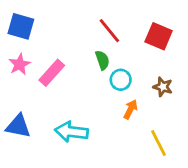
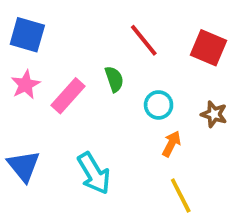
green semicircle: (102, 60) -> (114, 79), moved
blue triangle: (18, 126) -> (24, 166), turned 40
cyan arrow: (71, 132) -> (94, 173), turned -128
yellow line: (159, 143) -> (181, 196), moved

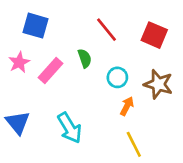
blue square: (27, 35) -> (35, 26), moved
brown star: (214, 114) -> (158, 84), size x1.5

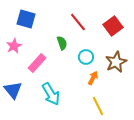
red square: (154, 35) -> (113, 26), turned 30
pink rectangle: (51, 71) -> (37, 63), moved
brown star: (158, 84) -> (116, 62), turned 30

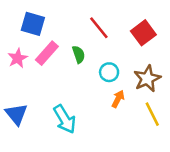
pink rectangle: (37, 63) -> (47, 53), moved
yellow line: (98, 106) -> (152, 114), moved

